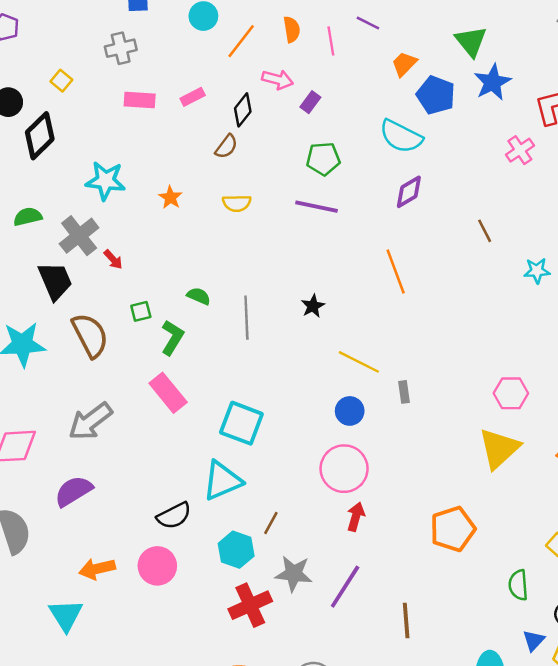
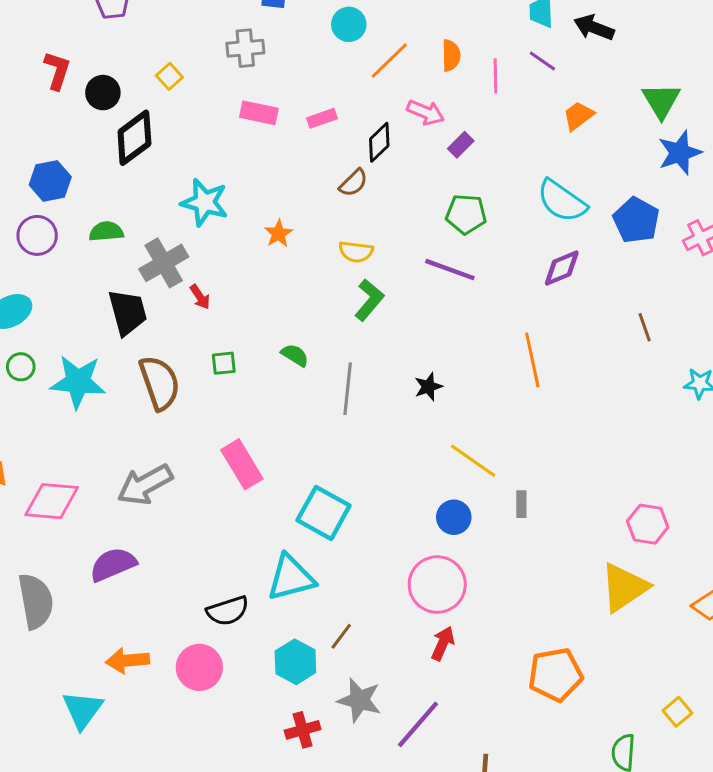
blue pentagon: (436, 95) -> (636, 220), moved
green L-shape: (172, 338) -> (369, 300), moved
red cross: (250, 605) -> (303, 730), size x0.7

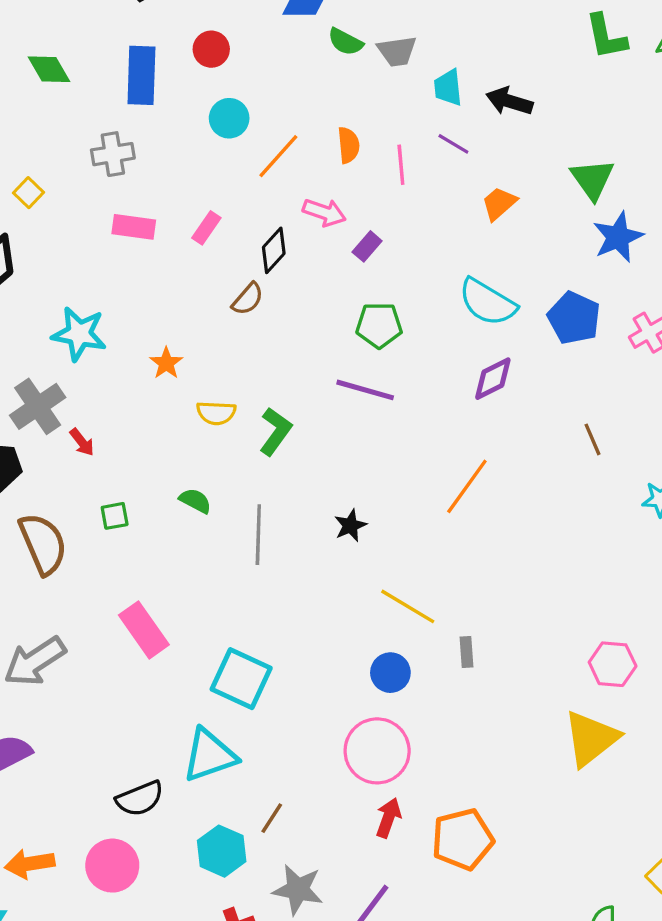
pink rectangle: (322, 118) -> (206, 228), turned -32
yellow semicircle: (356, 252) -> (216, 413), moved
orange line: (532, 360) -> (467, 486), turned 52
orange pentagon: (555, 675) -> (463, 839), moved

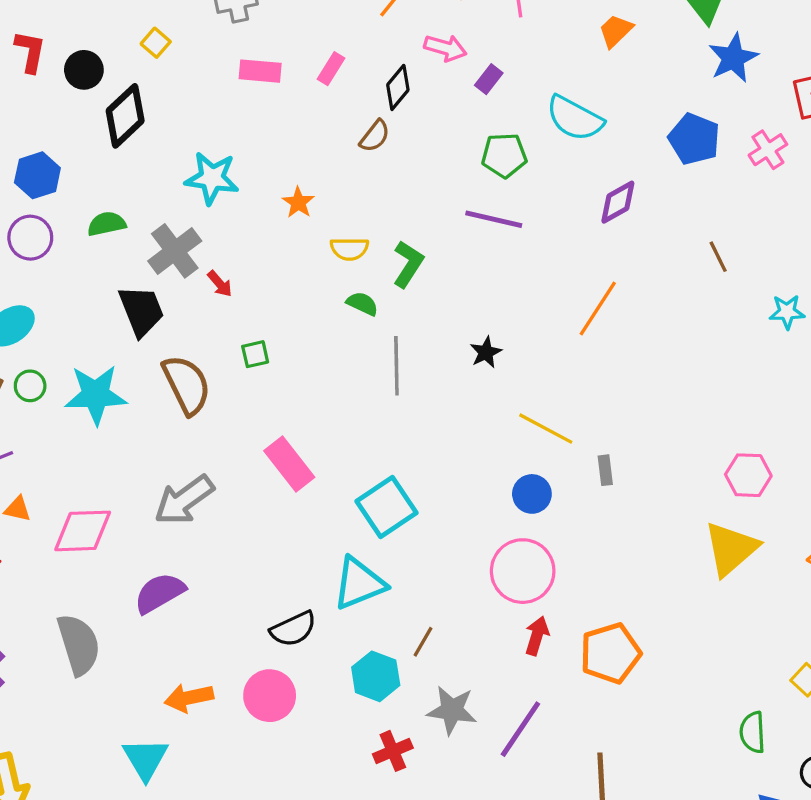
cyan semicircle: (487, 302) -> (575, 118), moved
green semicircle: (195, 501) -> (362, 304), moved
cyan square: (241, 679) -> (387, 507), turned 34

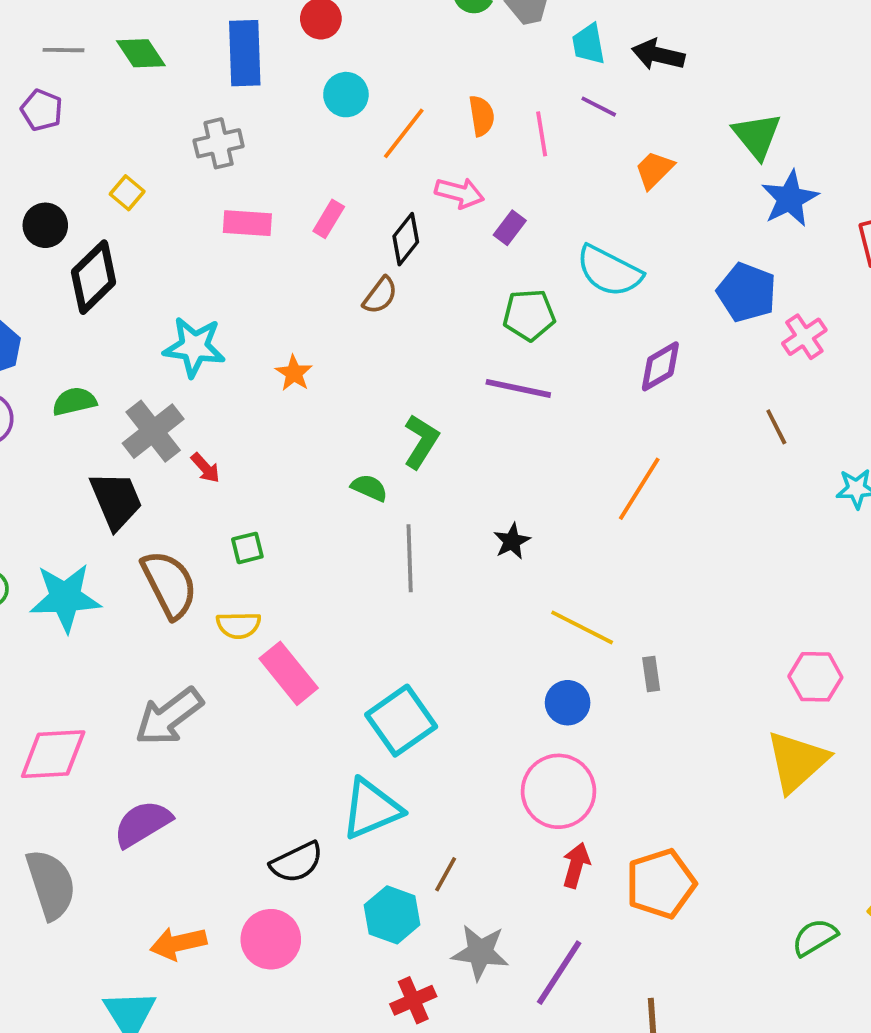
pink cross: (768, 150) -> (804, 337), moved
yellow semicircle: (349, 249) -> (239, 625), moved
green semicircle: (753, 732) -> (815, 937), moved, turned 63

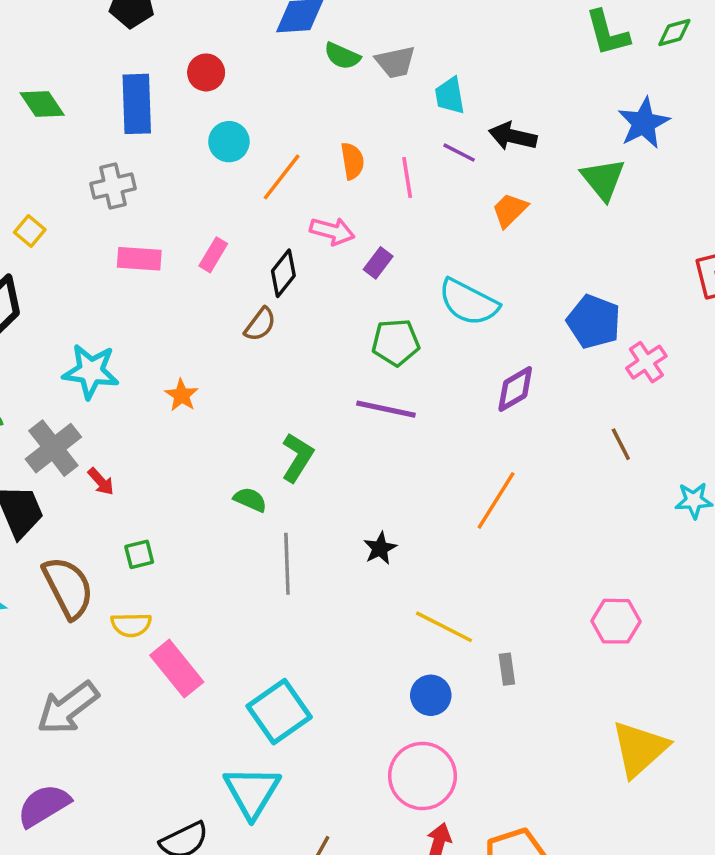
black arrow: (658, 55) -> (513, 136), moved
blue star: (790, 199) -> (644, 123), moved
pink hexagon: (815, 677) -> (616, 621), moved
cyan triangle: (371, 809) -> (252, 792), turned -36

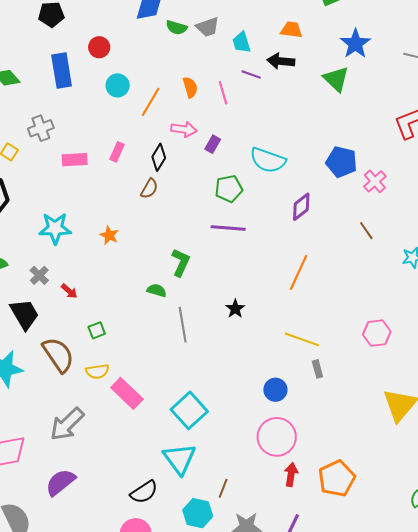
gray cross: (113, 186) -> (41, 128), moved
orange trapezoid: (510, 210) -> (291, 30), moved, turned 60
gray cross: (53, 448) -> (39, 275), size x0.6
yellow line: (444, 627) -> (302, 339), moved

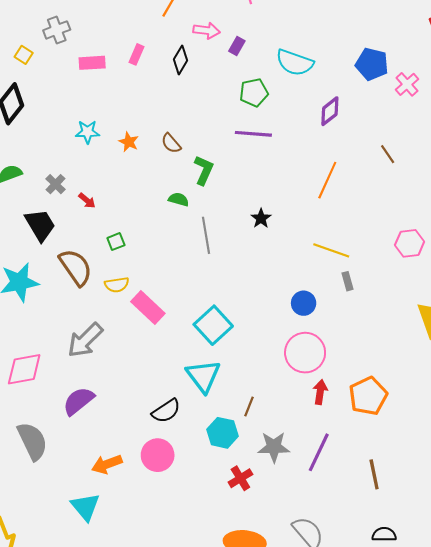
brown semicircle: (149, 189) -> (171, 143), moved, turned 110
cyan star: (55, 228) -> (87, 132), moved, size x0.7
brown line: (366, 231) -> (388, 154), moved

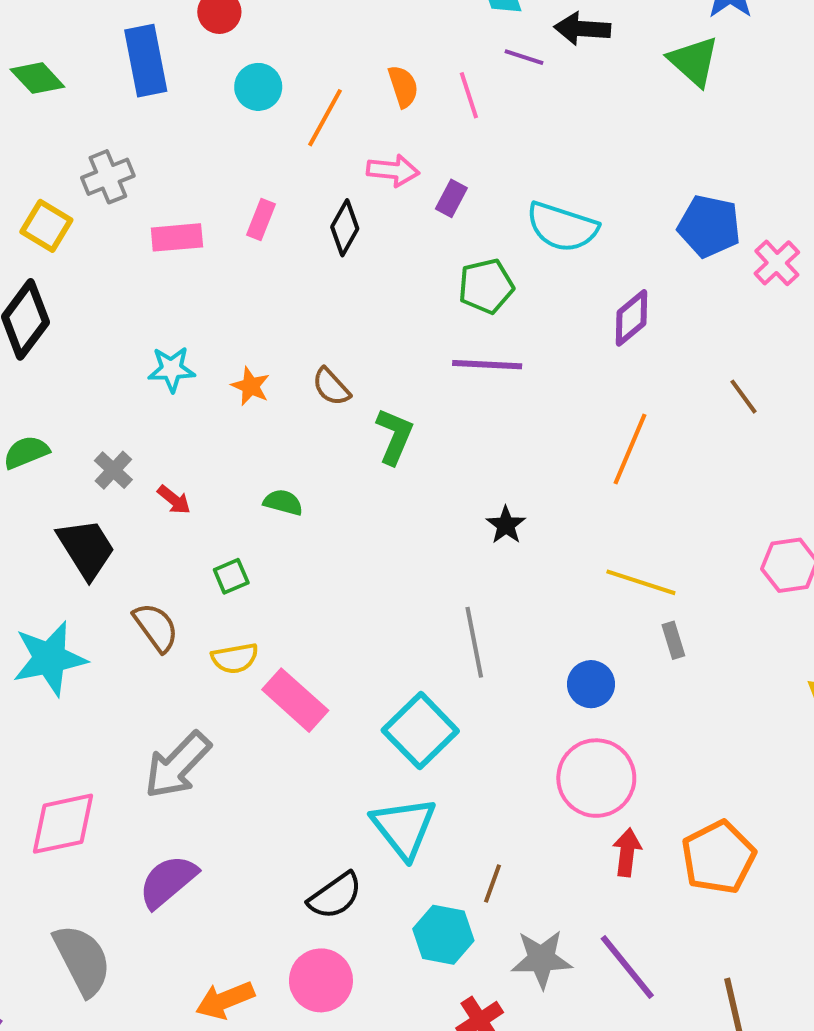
yellow square: (24, 55) -> (46, 226), size x1.4
green semicircle: (179, 199) -> (283, 502), moved
gray line: (206, 235) -> (474, 642), moved
brown semicircle: (76, 267) -> (156, 627), size x0.7
purple line: (319, 452) -> (627, 967), turned -63

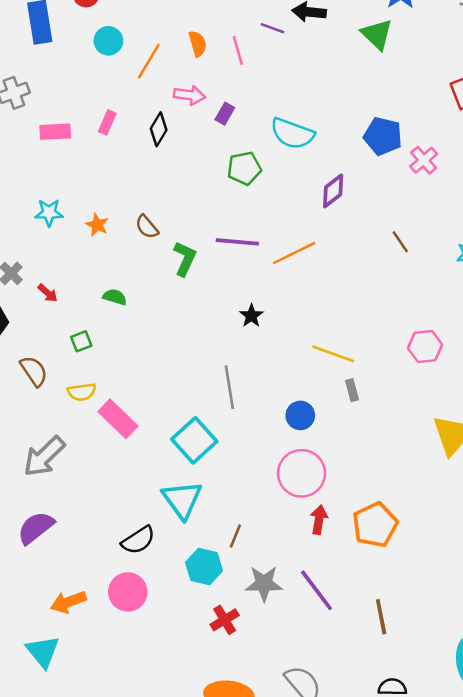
purple line: (487, 365) -> (237, 242), moved
orange line: (630, 449) -> (294, 253), moved, turned 39

